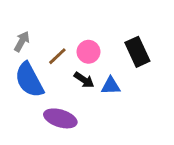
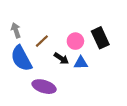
gray arrow: (22, 41) -> (16, 30), turned -48
pink circle: (88, 52) -> (75, 41), moved

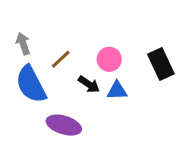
black rectangle: (100, 38) -> (161, 64), moved

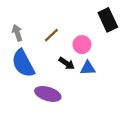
brown line: (61, 59) -> (51, 35), moved
black rectangle: (161, 64) -> (108, 20), moved

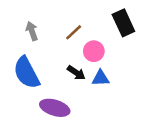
gray arrow: (17, 33) -> (32, 31), moved
brown line: (51, 35) -> (74, 32), moved

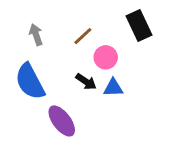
purple ellipse: (55, 108) -> (62, 121), turned 36

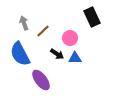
brown line: (83, 36) -> (43, 31), moved

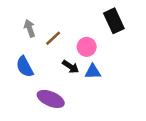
blue semicircle: (20, 54) -> (25, 67), size x0.7
purple ellipse: (41, 80) -> (51, 99), turned -30

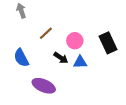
black rectangle: (114, 21) -> (108, 43), moved
gray arrow: (30, 28) -> (21, 11), moved

